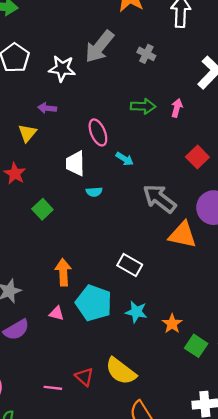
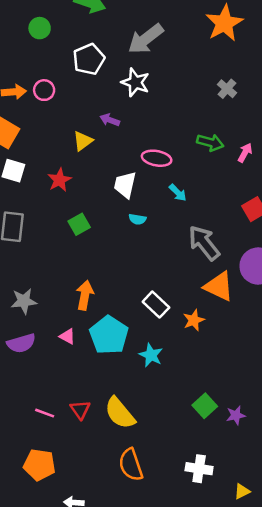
gray arrow: (99, 47) -> (146, 39), moved
pink ellipse: (98, 132) -> (157, 158), turned -70
orange star: (172, 324) -> (194, 320), moved

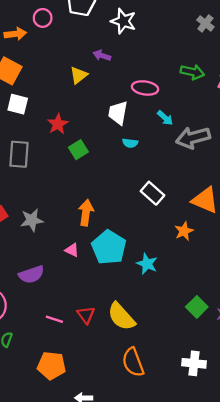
pink circle: (44, 90) -> (43, 18), moved
red star: (59, 180) -> (58, 124), moved
gray arrow: (204, 243) -> (193, 138), moved, turned -64
white rectangle: (156, 305) -> (152, 193), moved
purple semicircle: (21, 343) -> (31, 275), moved

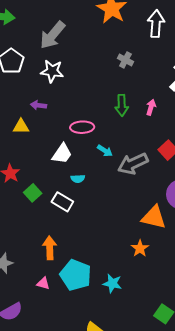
green arrow: (192, 72) -> (122, 105), turned 85
yellow triangle: (79, 75) -> (21, 127), turned 48
white trapezoid: (118, 113) -> (62, 154), turned -145
white rectangle: (152, 193) -> (62, 202), moved

